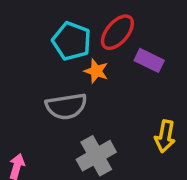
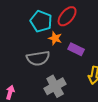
purple rectangle: (149, 60) -> (76, 49), moved

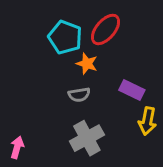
purple rectangle: (76, 49) -> (132, 90), moved
gray semicircle: (38, 58) -> (79, 95), moved, size x0.6

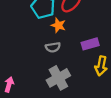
purple rectangle: (132, 90) -> (90, 44), turned -42

